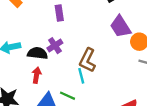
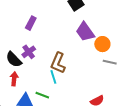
purple rectangle: (59, 13) -> (31, 23), turned 40
black semicircle: (37, 53) -> (14, 60), turned -138

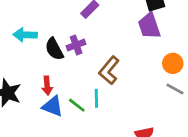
purple trapezoid: (85, 32) -> (149, 26), moved
cyan line: (53, 77) -> (96, 98), moved
red arrow: (14, 79) -> (47, 86), moved, turned 152

